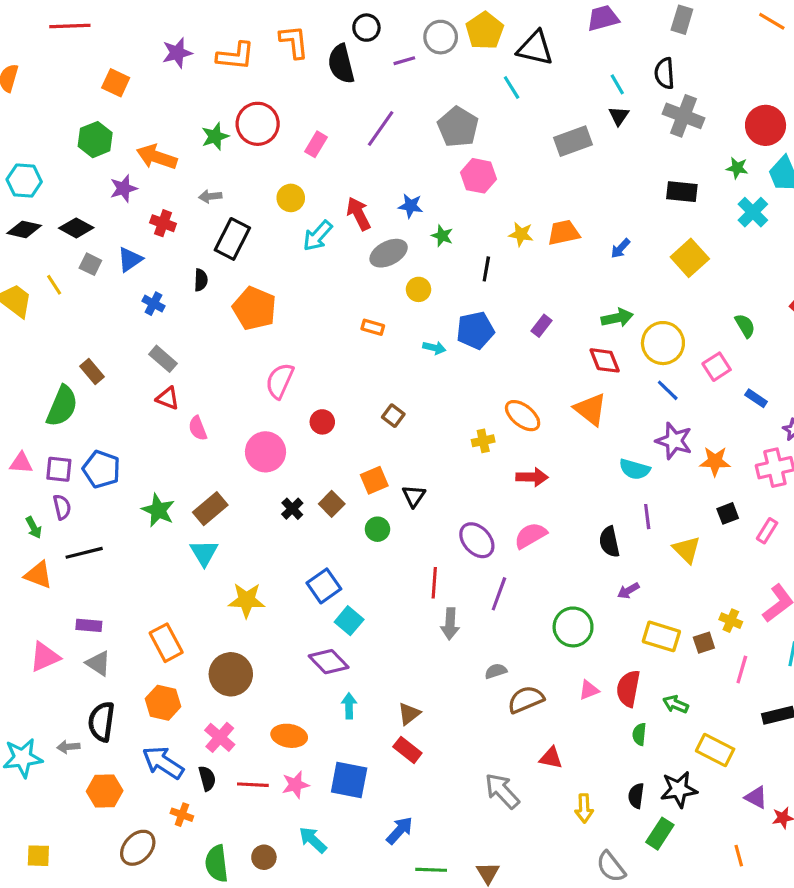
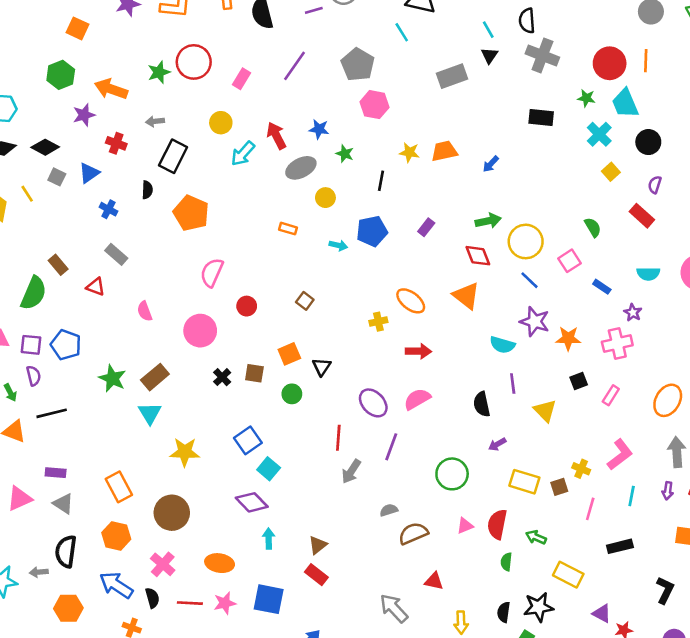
yellow square: (690, 258) -> (611, 172), moved, size x0.6
red triangle: (168, 398) -> (96, 287), moved
brown square: (332, 504) -> (254, 373), turned -36
gray arrow: (450, 624) -> (351, 471), turned 30

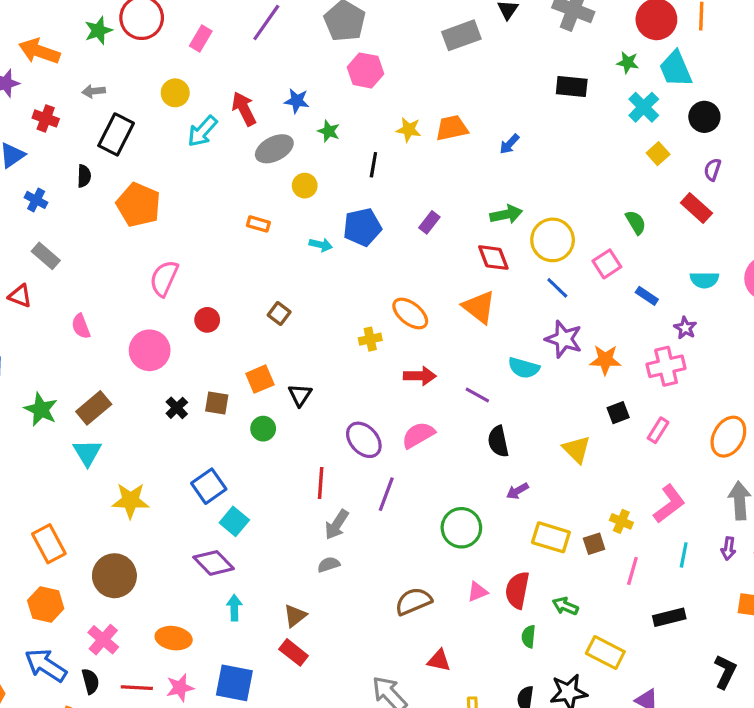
purple line: (513, 384) -> (477, 395), moved, turned -54
gray semicircle: (389, 510) -> (329, 565), moved

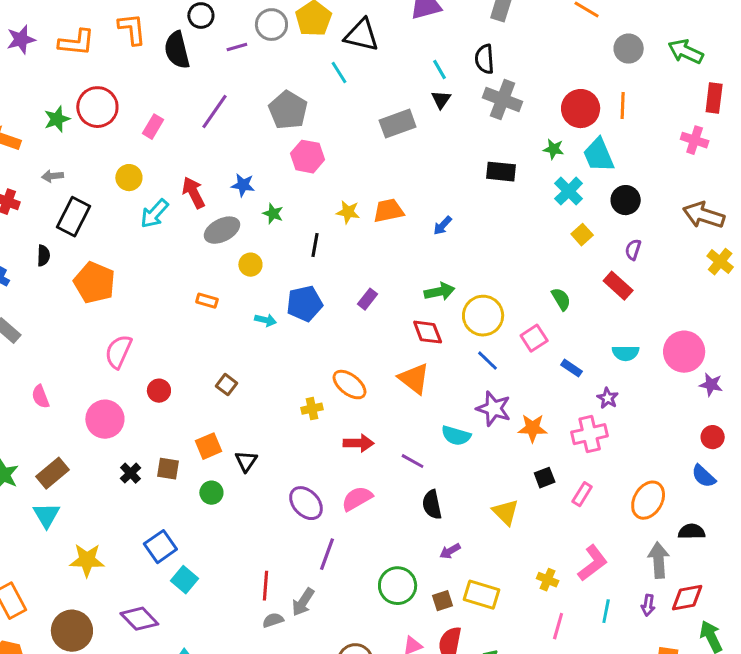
red line: (321, 483) -> (265, 586), moved
gray arrow: (337, 525) -> (303, 602), moved
brown square: (594, 544) -> (443, 601), moved
purple diamond: (214, 563) -> (139, 619), moved

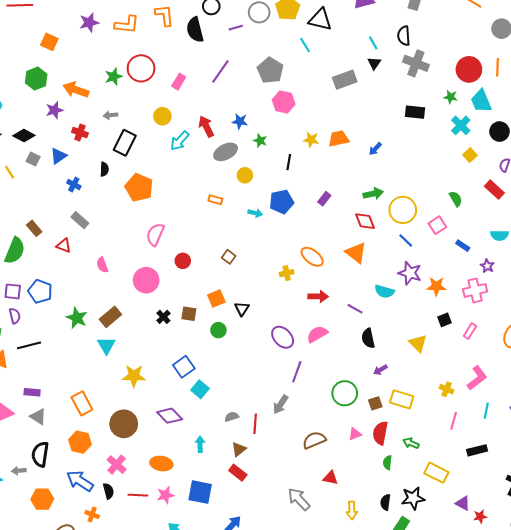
red line: (265, 586) -> (255, 424), moved
gray semicircle: (273, 620) -> (232, 417), moved

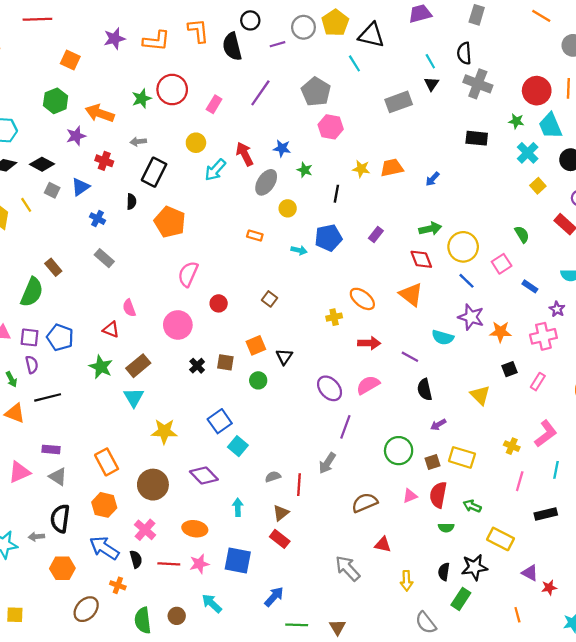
gray ellipse: (226, 152) -> (266, 182), turned -30
red triangle: (64, 246) -> (111, 329), moved
green semicircle: (387, 462) -> (446, 528), turned -96

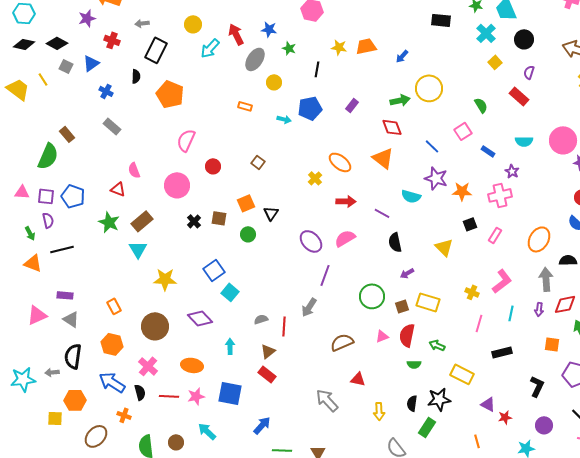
yellow circle: (463, 247) -> (429, 88), moved
yellow cross: (334, 317) -> (315, 178), turned -32
orange rectangle: (107, 462) -> (114, 306), size x0.7
yellow square: (15, 615) -> (55, 418), moved

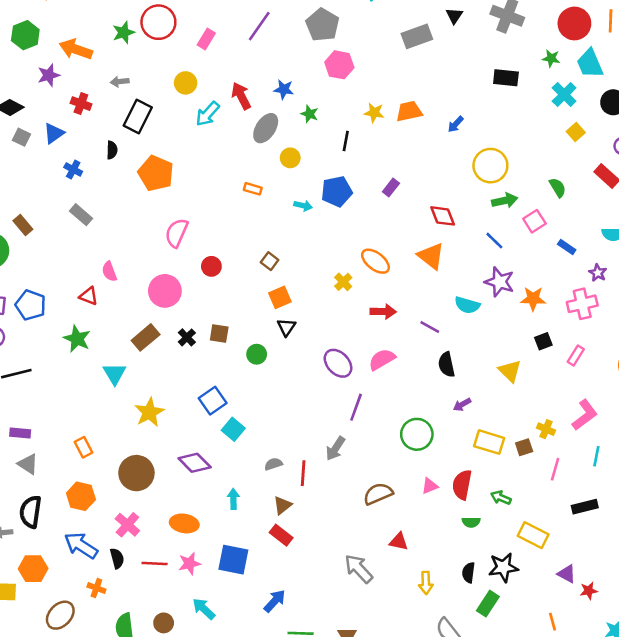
green arrow: (400, 100) -> (505, 200), moved
orange square: (246, 203) -> (280, 297), moved
brown rectangle: (142, 221) -> (146, 337), moved
yellow star: (165, 279) -> (149, 412), turned -30
brown square: (402, 306) -> (524, 447), moved

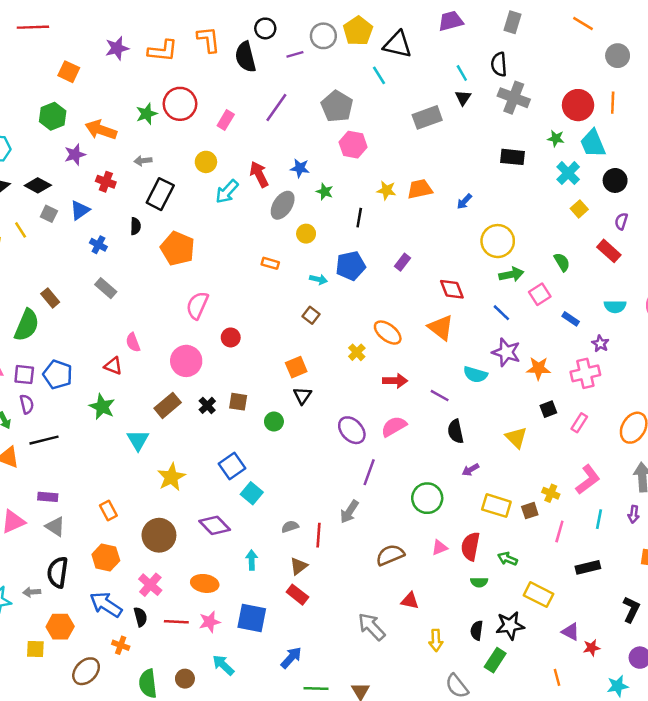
brown square: (270, 261) -> (311, 315), moved

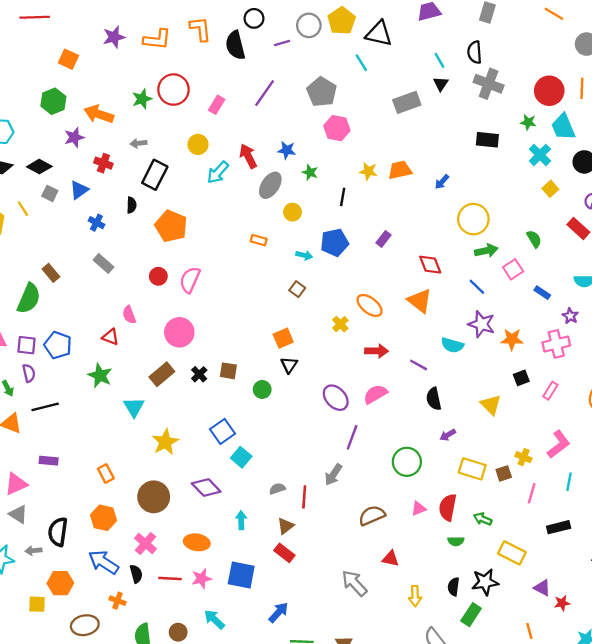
red circle: (231, 337) -> (158, 276), moved
gray triangle: (55, 527) -> (18, 514), moved
brown ellipse: (86, 671) -> (85, 625), turned 36

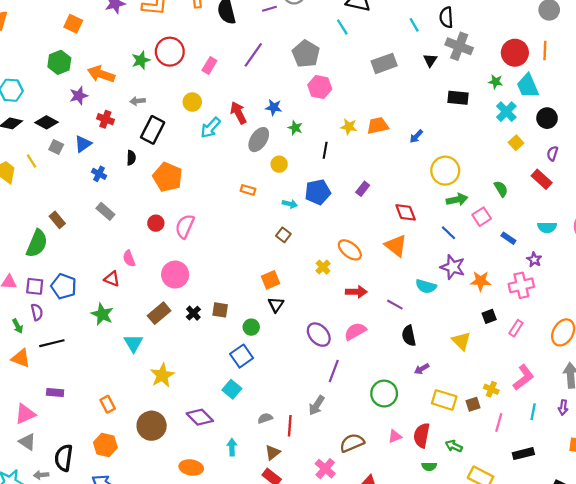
black triangle: (441, 84) -> (430, 60), moved
blue square: (222, 431) -> (242, 356), moved
pink cross: (145, 544) -> (325, 469), moved

